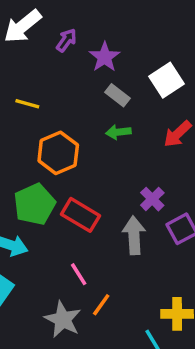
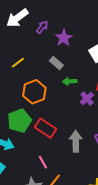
gray rectangle: (117, 95) -> (56, 63), moved
yellow line: (27, 104) -> (18, 63), turned -56
purple cross: (152, 199) -> (87, 99), moved

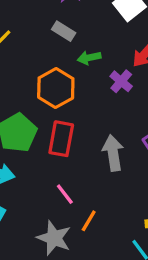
orange hexagon: (34, 92) -> (56, 88), moved
red rectangle: (45, 128) -> (61, 139), turned 75

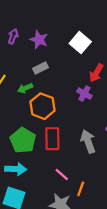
gray rectangle: (64, 31) -> (40, 68), turned -48
green arrow: (89, 58) -> (25, 88), moved

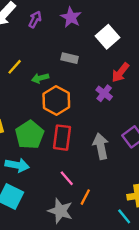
purple star: (39, 40) -> (71, 17), moved
gray rectangle: (40, 68) -> (70, 58), moved, turned 32

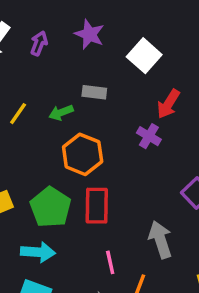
green arrow: (40, 78) -> (61, 113), moved
gray arrow: (101, 146) -> (160, 240), moved
pink line: (67, 178) -> (110, 262), turned 35

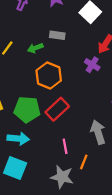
red rectangle: (97, 206) -> (57, 109), turned 45
green pentagon: (50, 207) -> (27, 109), turned -30

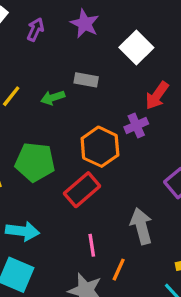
purple cross: (92, 65) -> (136, 125), turned 32
orange hexagon: (49, 75) -> (100, 147), moved
green pentagon: (27, 109) -> (35, 162), moved

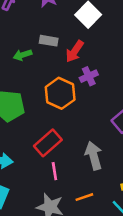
red arrow: (157, 96) -> (75, 51), moved
red rectangle: (82, 190) -> (48, 143), moved
orange line: (119, 270) -> (84, 197), moved, turned 48

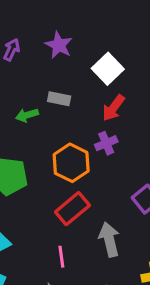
red arrow: (75, 51) -> (113, 108), moved
red rectangle: (48, 143) -> (72, 209), moved

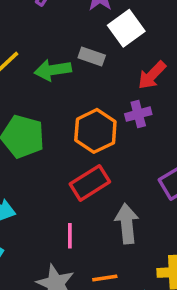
white square: (108, 69) -> (126, 28), moved
green arrow: (27, 115) -> (53, 70), size x1.4

